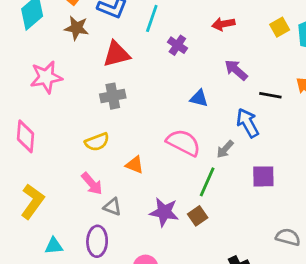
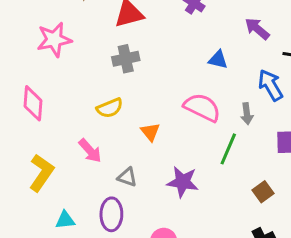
gray arrow: (225, 149) -> (247, 114), turned -48
orange triangle: (135, 165) -> (150, 132), turned 30
pink arrow: (92, 184) -> (90, 151), moved
brown square: (198, 216) -> (263, 192), moved

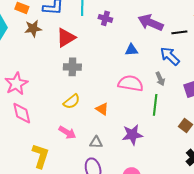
purple arrow: (257, 29) -> (151, 23), size x1.4
pink star: (54, 40) -> (16, 84), moved
gray cross: (126, 59) -> (72, 67), turned 30

